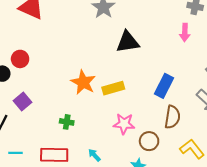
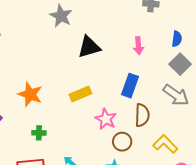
pink arrow: (185, 33) -> (138, 46), moved
orange star: (83, 82) -> (30, 94), moved
pink star: (124, 124) -> (106, 119), moved, turned 30

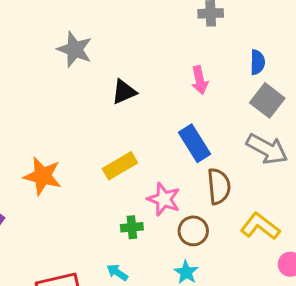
black triangle: (89, 47) -> (124, 92), size x0.7
blue rectangle: (130, 86) -> (195, 143), turned -45
green cross: (39, 133) -> (132, 227), moved

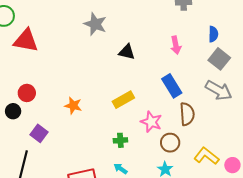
black triangle: (124, 92) -> (127, 52), turned 36
orange star: (43, 176) -> (73, 106), size x0.7
yellow L-shape: (260, 226) -> (206, 156), moved
green cross: (132, 227) -> (120, 140), moved

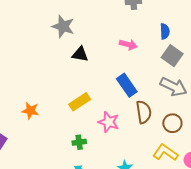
gray star: (95, 24) -> (63, 26), moved
pink arrow: (176, 45) -> (128, 45), turned -60
brown circle: (170, 143) -> (172, 123), moved

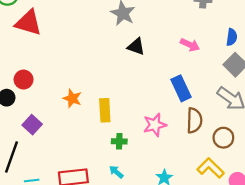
yellow rectangle: (80, 102) -> (105, 110), moved, turned -70
pink star: (109, 122) -> (155, 125), turned 30

